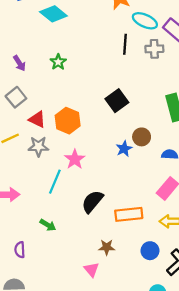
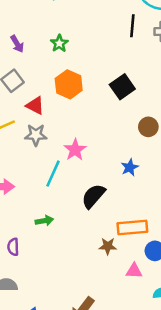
orange hexagon: (68, 121) -> (69, 84), moved
blue star: (124, 149) -> (130, 167), moved
orange rectangle: (129, 214) -> (132, 227), moved
green arrow: (48, 225) -> (44, 221), turned -42
pink triangle: (91, 270) -> (134, 271), moved, turned -49

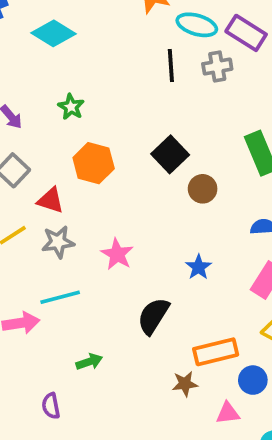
brown circle: (148, 127) -> (203, 189), moved
cyan line: (53, 174) -> (60, 297), moved, turned 60

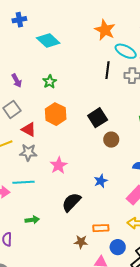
orange rectangle: (216, 352) -> (101, 228), size x0.7

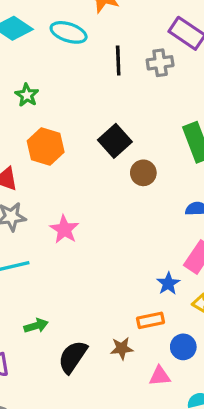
cyan ellipse: (126, 51) -> (69, 32), moved
blue star: (101, 181) -> (168, 284), moved
black semicircle: (71, 202) -> (73, 357), moved

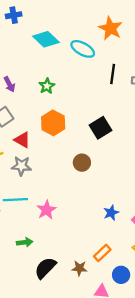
brown circle: (143, 173) -> (82, 163), moved
pink star: (64, 229) -> (46, 210), moved
blue star: (168, 284) -> (111, 213), moved
orange rectangle: (150, 320) -> (102, 253), turned -42

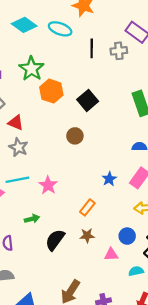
green star: (47, 86) -> (31, 69), size x1.6
orange hexagon: (53, 123) -> (51, 91), moved
gray star: (21, 166) -> (18, 147), turned 30
orange rectangle: (102, 253) -> (87, 207), moved

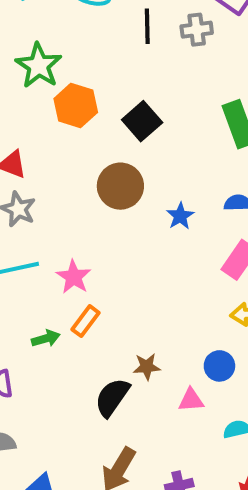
brown circle: (75, 136) -> (120, 186), size x1.5
blue star: (109, 179) -> (180, 216), moved
orange rectangle: (87, 207) -> (85, 321), moved
black semicircle: (55, 240) -> (112, 397), moved

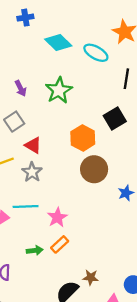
orange hexagon: (76, 106) -> (83, 138), moved
black square: (142, 121) -> (115, 119), moved

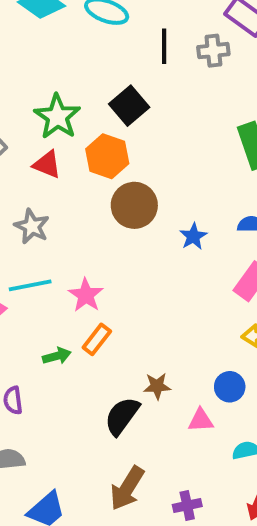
green star: (59, 90) -> (57, 117), moved
black square: (115, 119) -> (129, 106), moved
red triangle: (33, 145) -> (47, 164), moved

